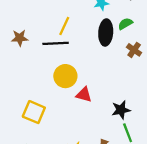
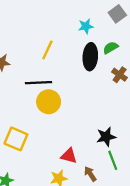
black line: (56, 43) -> (38, 83), moved
red triangle: (84, 95) -> (69, 156), moved

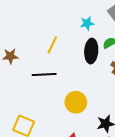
yellow circle: (49, 102) -> (76, 102), moved

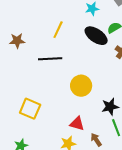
black ellipse: (91, 51) -> (96, 36), turned -60

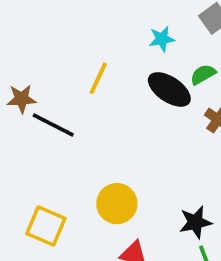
black line: (50, 59) -> (53, 125), moved, turned 30
yellow circle: (81, 86) -> (117, 204), moved

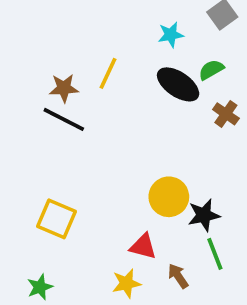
brown star: (22, 99) -> (64, 88), moved
yellow circle: (117, 204) -> (169, 197), moved

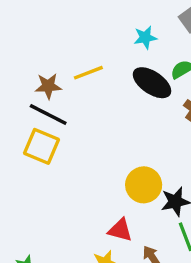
yellow line: (108, 73) -> (88, 73), turned 44
yellow square: (56, 219) -> (41, 146), moved

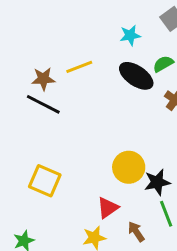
yellow square: (41, 146) -> (45, 181), moved
red triangle: (120, 230) -> (108, 208), turned -50

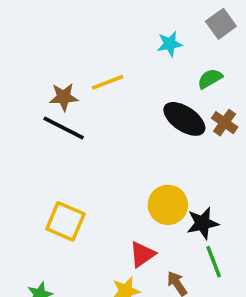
black ellipse: (136, 76) -> (184, 119), moved

